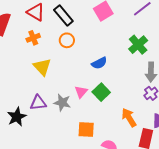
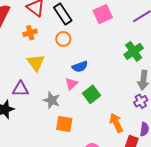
blue semicircle: (99, 63) -> (80, 67), moved
pink triangle: (81, 92) -> (71, 84), moved
purple triangle: (38, 103) -> (20, 89), moved
orange square: (86, 130) -> (64, 124), moved

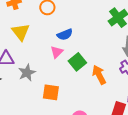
gray star: (52, 100) -> (27, 73), moved, turned 30
orange arrow: (116, 123) -> (99, 75), moved

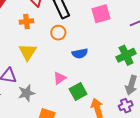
blue semicircle: (65, 35) -> (80, 53), moved

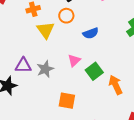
yellow triangle: (28, 52) -> (46, 30), moved
gray star: (26, 93) -> (45, 69), moved

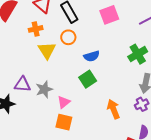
pink triangle: (74, 61) -> (64, 102), moved
green square: (94, 71) -> (88, 79), moved

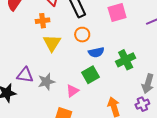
orange circle: (68, 37) -> (82, 35), moved
green cross: (138, 54) -> (126, 60), moved
pink triangle: (64, 102) -> (73, 91), moved

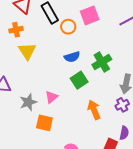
orange circle: (82, 35) -> (68, 27), moved
green square: (91, 75) -> (79, 80), moved
gray star: (46, 82) -> (28, 102), moved

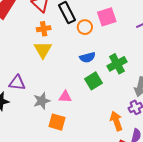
orange cross: (16, 30) -> (44, 29), moved
pink triangle: (51, 97) -> (65, 97), turned 40
orange arrow: (94, 110) -> (116, 121), moved

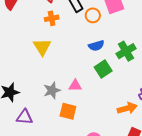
yellow triangle: (43, 50) -> (42, 47), moved
purple triangle: (17, 83) -> (25, 117), moved
orange arrow: (116, 121) -> (127, 108), turned 96

